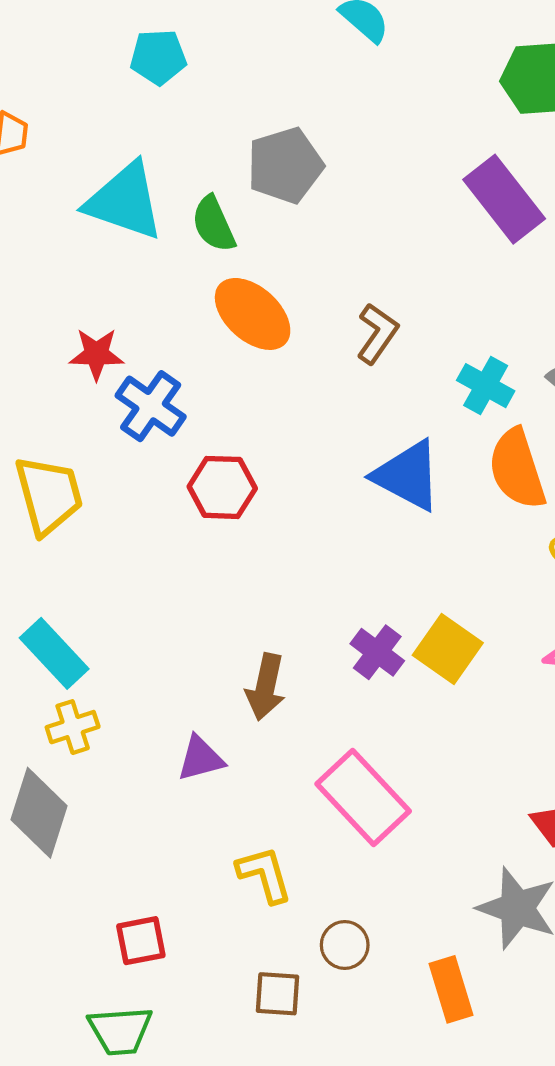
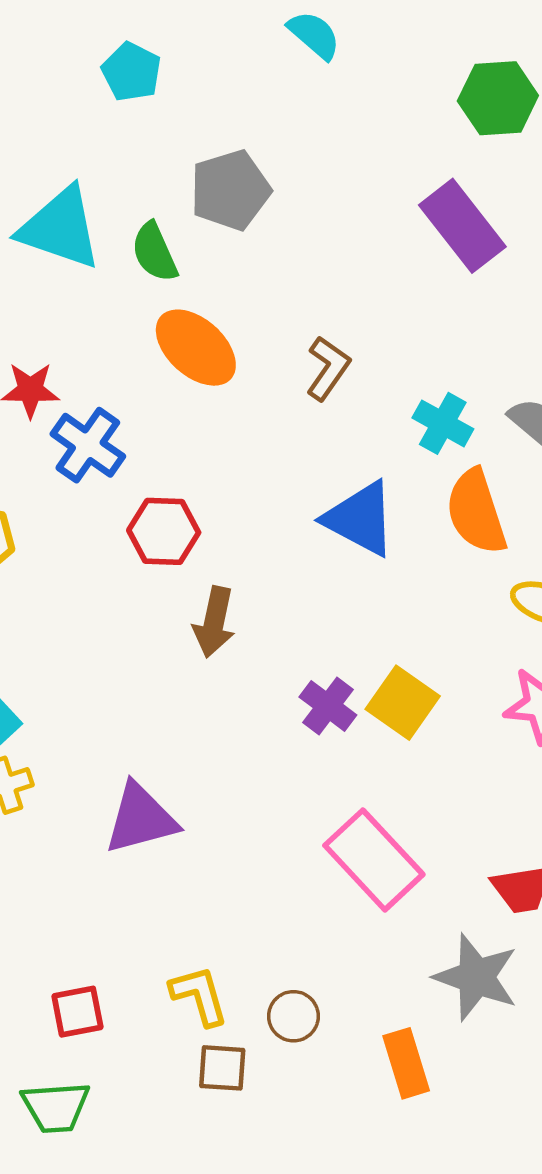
cyan pentagon: (158, 57) -> (131, 72), moved, turned 30
brown arrow: (266, 687) -> (214, 622), moved
purple triangle: (201, 759) -> (141, 819), size x1.5
pink rectangle: (363, 798) -> (374, 860), moved
yellow L-shape: (264, 875) -> (199, 996), moved

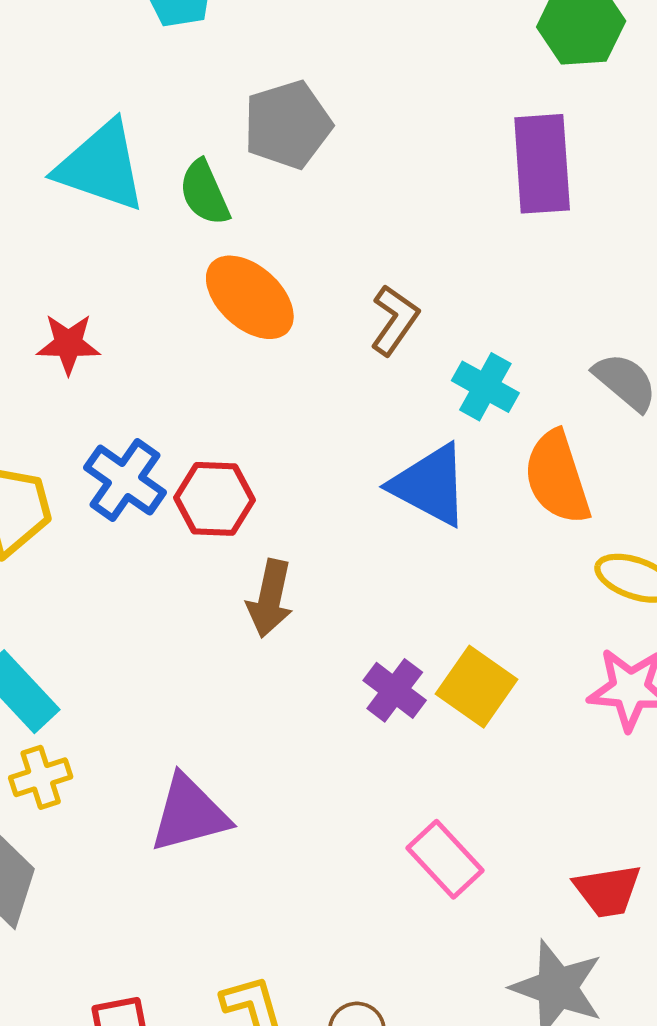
purple rectangle: (462, 226) -> (542, 164), turned 34
cyan cross: (443, 423) -> (485, 387), moved
blue cross: (88, 445) -> (125, 480), moved
pink rectangle: (374, 860) -> (445, 859), size x0.7

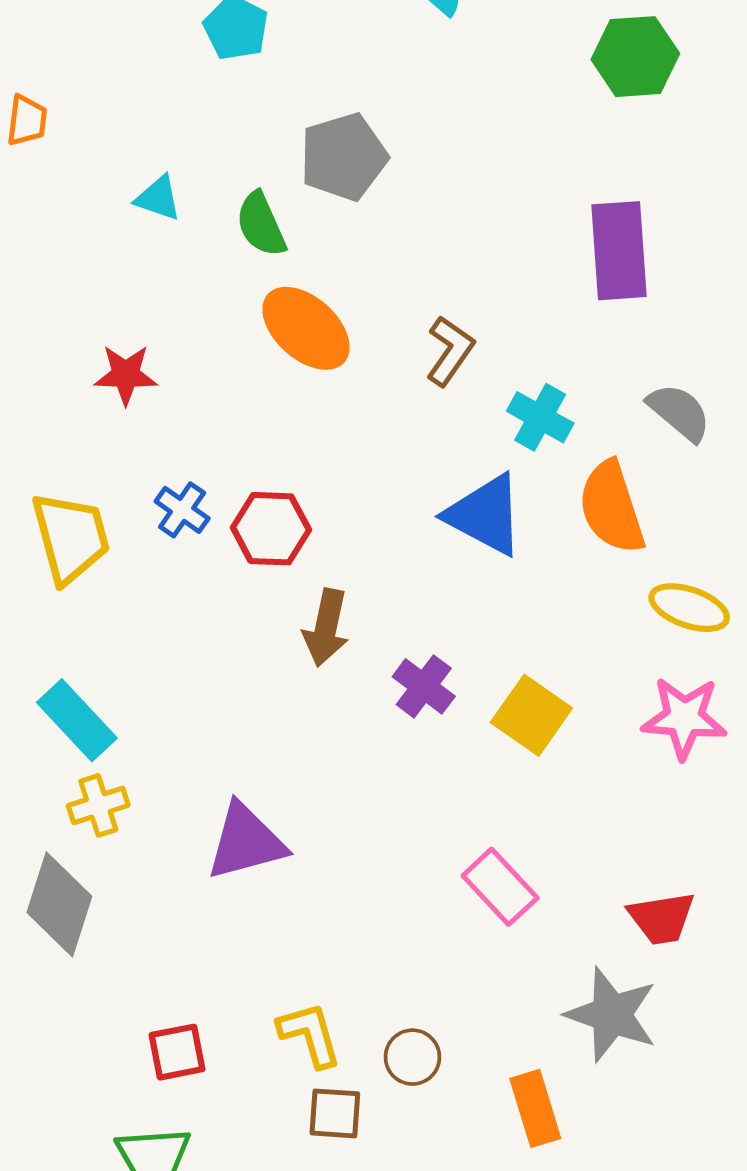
purple rectangle: (542, 164) -> (619, 251), moved
cyan triangle: (101, 166) -> (158, 198), size x0.5
blue cross: (125, 480) -> (182, 510), size x0.7
purple cross: (395, 690) -> (424, 686), moved

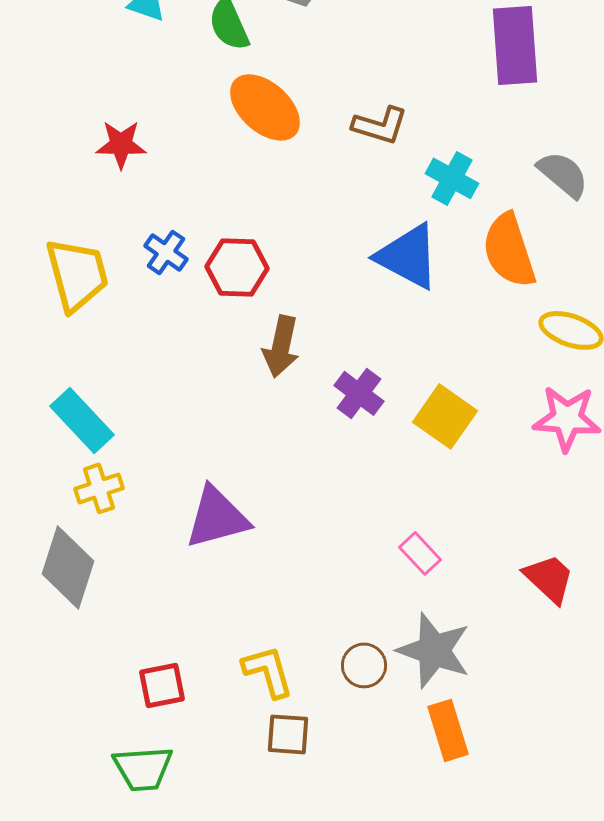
brown L-shape: (450, 351) -> (380, 125), turned 72
pink rectangle: (500, 887) -> (420, 553), size x0.7
red trapezoid: (662, 918) -> (549, 578), turned -128
gray star: (612, 1015) -> (434, 650), moved
brown circle: (412, 1057) -> (364, 665), moved

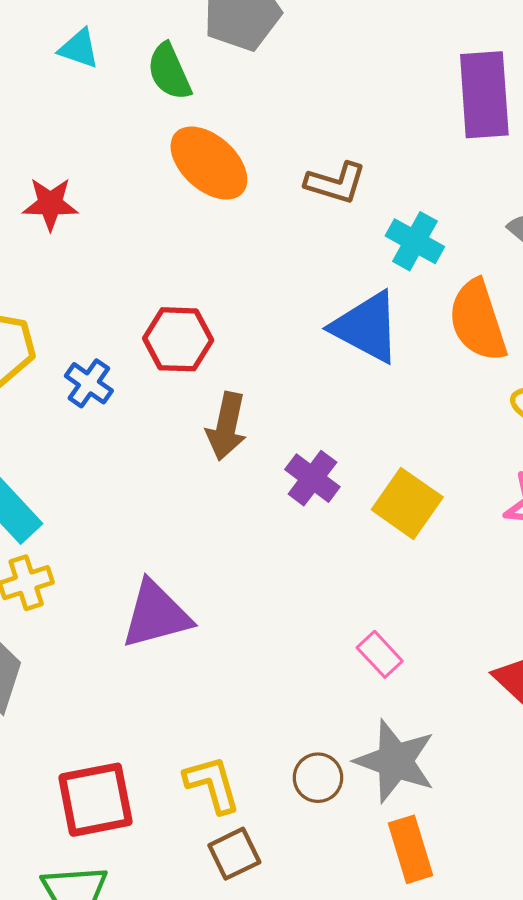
blue cross: (166, 252) -> (89, 383), moved
red square: (162, 685) -> (95, 800), size x1.5
brown square: (288, 734) -> (234, 854), turned -30

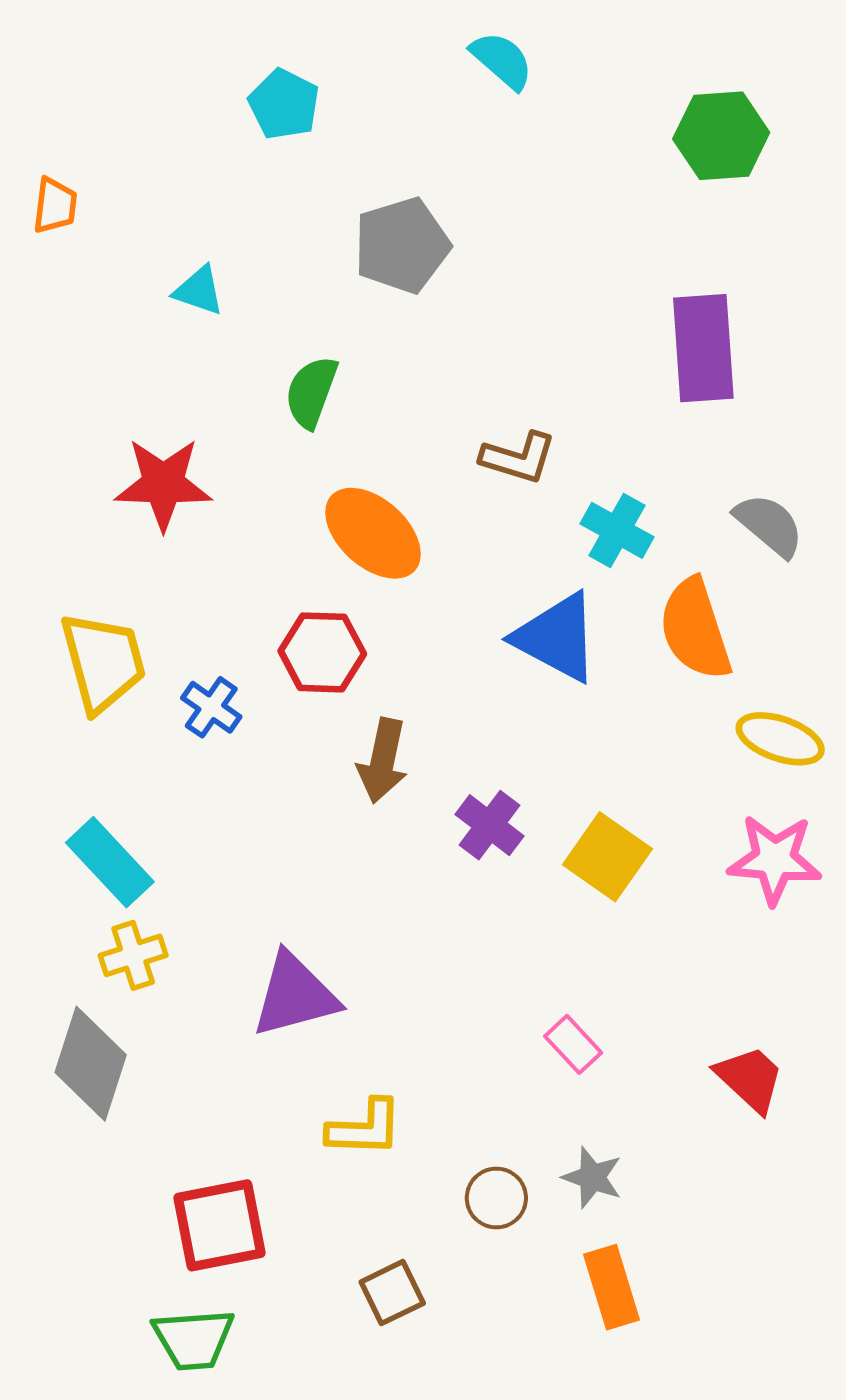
green semicircle: (169, 72) -> (311, 392), moved, turned 44
orange ellipse: (209, 163) -> (373, 533), moved
red star: (50, 204) -> (163, 484), size x1.4
gray star: (395, 761) -> (592, 1177), size x0.6
yellow L-shape: (212, 784) -> (365, 1128), moved, turned 108

